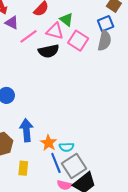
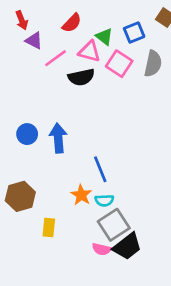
blue square: (106, 24) -> (134, 32), moved
blue arrow: (26, 130) -> (58, 138), moved
blue line: (56, 163) -> (100, 169), moved

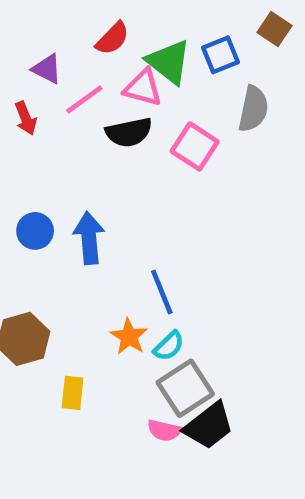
red arrow: (22, 20) -> (26, 118), moved
green triangle: (104, 37) -> (169, 62), size x1.5
pink square: (119, 64) -> (195, 146), moved
cyan semicircle: (104, 200) -> (169, 346), turned -42

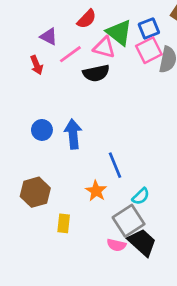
pink square: (195, 146) -> (149, 50), moved, turned 30
cyan semicircle: (169, 346) -> (141, 196), moved
black trapezoid: (209, 426) -> (142, 242), turned -100

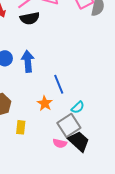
black semicircle: (96, 73) -> (30, 18), moved

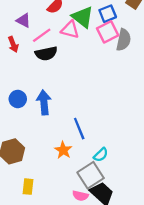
yellow rectangle: (21, 127) -> (28, 187), moved

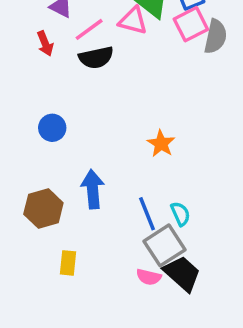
blue arrow: (44, 102) -> (93, 189), moved
blue line: (79, 129) -> (147, 214), moved
orange star: (63, 150) -> (161, 144), moved
cyan semicircle: (101, 155) -> (180, 214), turned -70

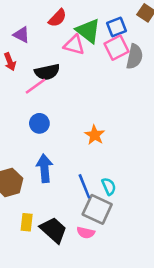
pink line: (89, 29) -> (36, 86), moved
blue circle: (52, 128) -> (39, 123), moved
gray square: (165, 245) -> (97, 209), turned -32
black trapezoid: (182, 273) -> (54, 230), moved

